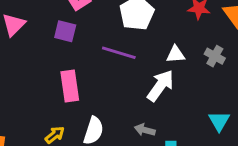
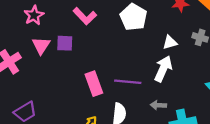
purple square: (65, 31) -> (65, 43), moved
purple line: (119, 53) -> (128, 82), moved

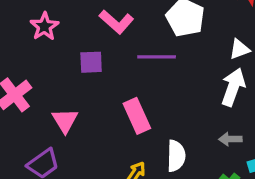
pink triangle: (41, 46) -> (65, 121), moved
purple line: (128, 82) -> (157, 57), moved

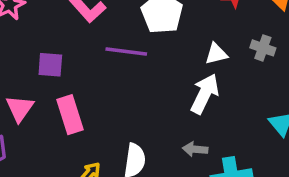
purple square: (91, 62) -> (50, 65), moved
pink rectangle: (137, 116) -> (70, 115), moved

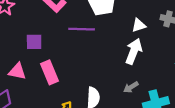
pink triangle: (20, 108) -> (17, 71), turned -48
gray arrow: (195, 149) -> (131, 87), turned -32

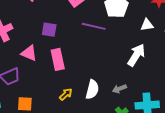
white triangle: (139, 25) -> (147, 25), moved
gray arrow: (131, 87) -> (119, 89), moved

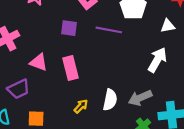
purple square: (49, 30) -> (69, 28), moved
gray arrow: (119, 89) -> (140, 98), size x1.5

